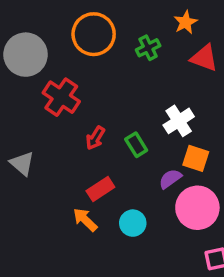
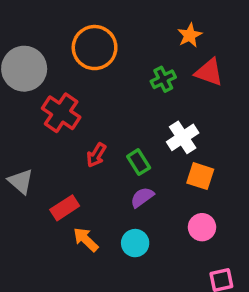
green cross: (148, 48) -> (163, 79), moved
purple semicircle: (170, 179) -> (142, 197), moved
red rectangle: (100, 189) -> (65, 208), moved
pink circle: (197, 208) -> (202, 227), size x0.6

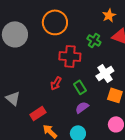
green cross: (163, 79) -> (94, 40), turned -32
red cross: (61, 113) -> (70, 56), moved, turned -30

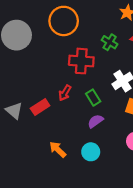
red rectangle: (38, 113) -> (40, 107), moved

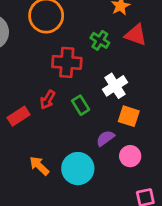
purple semicircle: (95, 121) -> (105, 138), moved
cyan circle: (91, 152) -> (78, 169), size x1.5

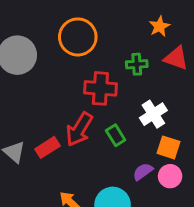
green cross: (100, 40) -> (137, 64), turned -36
red arrow: (47, 100) -> (79, 129), size x1.6
pink circle: (130, 156) -> (170, 176), moved

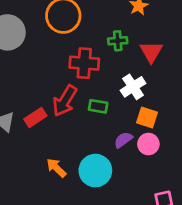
red triangle: (176, 58) -> (151, 52), moved, turned 40
green rectangle: (116, 135) -> (98, 106), turned -48

